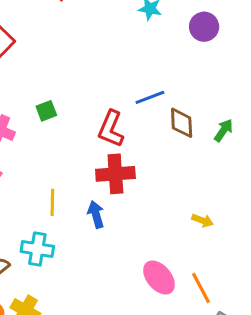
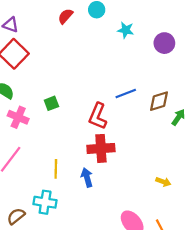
brown diamond: (182, 123) -> (159, 101), moved, turned 75

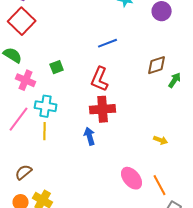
blue line: (126, 94) -> (108, 43), moved
yellow line: (56, 169) -> (45, 131), moved
cyan cross: (45, 202) -> (46, 106), moved

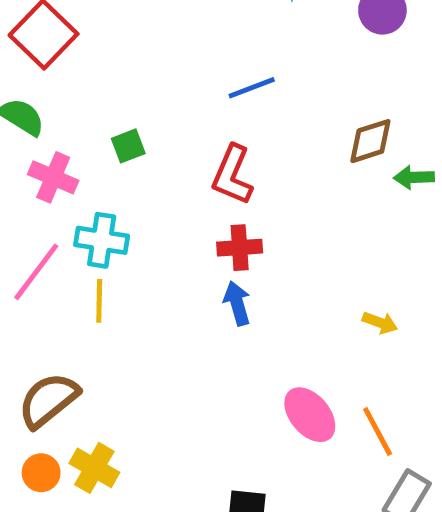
green arrow: (175, 80) -> (414, 177), turned -126
red cross: (103, 109) -> (240, 248), size x0.7
blue arrow: (90, 136) -> (237, 303), moved
brown semicircle: (24, 172) -> (48, 400), size x1.5

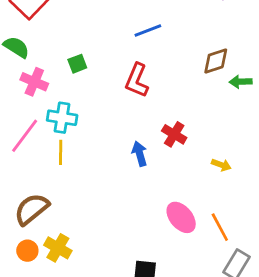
red cross: (240, 248) -> (174, 134), moved, turned 35

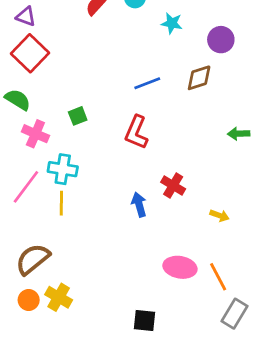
brown diamond: (216, 61) -> (199, 78), moved
pink ellipse: (181, 217) -> (180, 267), turned -40

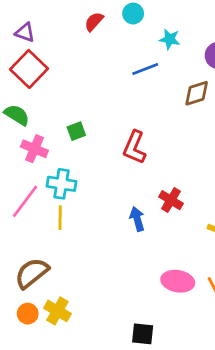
blue line: (147, 83) -> (145, 69), moved

